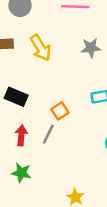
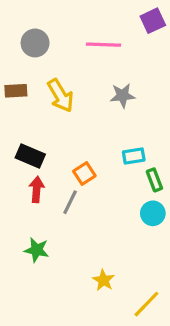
red arrow: (21, 135) -> (37, 189), moved

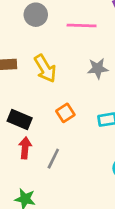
gray circle: (35, 43) -> (36, 15), moved
orange square: (84, 174) -> (65, 113), moved

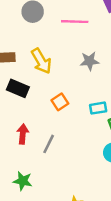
black rectangle: (20, 120) -> (18, 88), moved

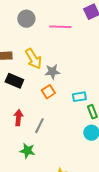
gray star: (89, 61) -> (52, 72), moved
green star: (23, 181) -> (27, 151), moved

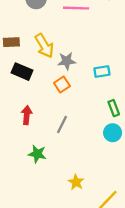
cyan rectangle: (79, 97) -> (102, 72), moved
gray line: (39, 126) -> (62, 124), moved

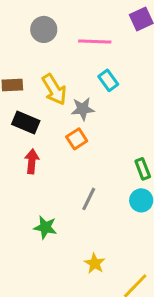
cyan rectangle: (102, 72) -> (108, 80), moved, turned 63
red arrow: (27, 115) -> (32, 161), moved
gray line: (62, 124) -> (89, 199), moved

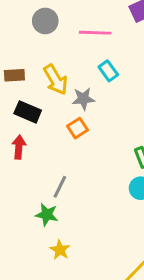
red arrow: (32, 161) -> (19, 147), moved
gray line: (89, 199) -> (60, 187), moved
yellow star: (95, 263) -> (60, 250), moved

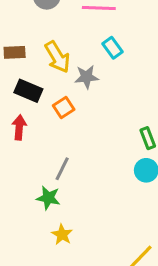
orange square: (78, 128) -> (64, 108), moved

